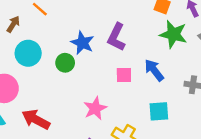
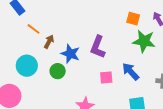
brown arrow: (13, 24) -> (49, 42), moved

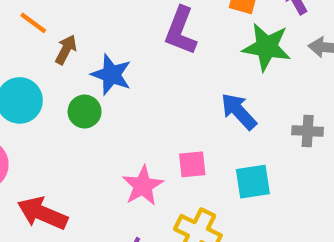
purple L-shape: (98, 47) -> (181, 31), moved
pink square: (106, 77) -> (192, 164), moved

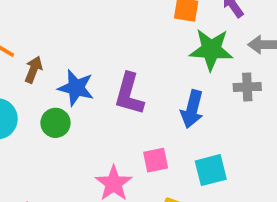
purple L-shape: (181, 31) -> (129, 94), moved
blue arrow: (239, 111) -> (192, 109), turned -117
gray cross: (308, 131) -> (247, 87), moved

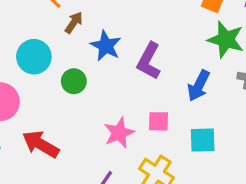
green circle: (55, 123) -> (74, 81), moved

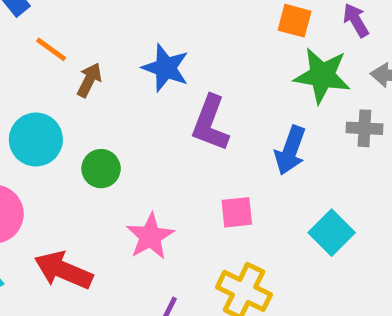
blue star: (106, 46) -> (166, 68), moved
pink star: (119, 133) -> (150, 236), moved
cyan square: (203, 140) -> (332, 233), moved, turned -36

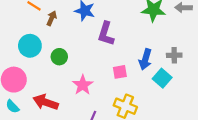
gray cross: (364, 128) -> (174, 55), moved
blue arrow: (290, 150) -> (145, 59), moved

